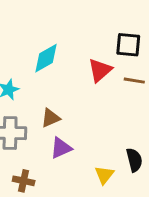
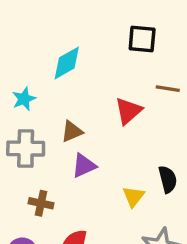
black square: (128, 45) -> (142, 39), moved
red triangle: (100, 70) -> (128, 111), moved

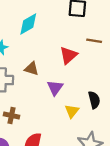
brown triangle: (72, 131) -> (32, 69), turned 40
purple triangle: (84, 166) -> (55, 88), moved, turned -30

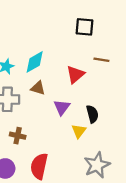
cyan diamond: (28, 24) -> (35, 62), moved
black semicircle: (94, 100) -> (92, 114), moved

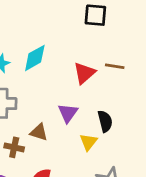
brown line: (101, 60) -> (115, 66), moved
brown triangle: (38, 88) -> (39, 132), moved

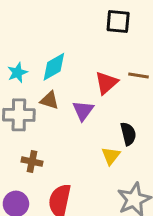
purple triangle: (68, 113) -> (83, 110), moved
brown triangle: (39, 132) -> (49, 100), moved

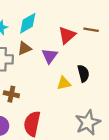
brown triangle: (49, 100) -> (24, 48), turned -40
yellow triangle: (111, 156) -> (64, 83), moved, turned 40

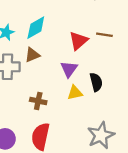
purple triangle: (50, 56) -> (69, 69), moved
brown cross: (11, 94) -> (38, 101), moved

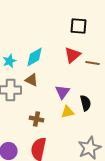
red triangle: (78, 41) -> (72, 55), moved
brown triangle: (32, 55) -> (32, 80), turned 48

